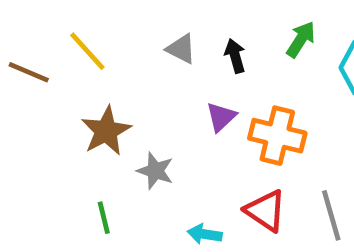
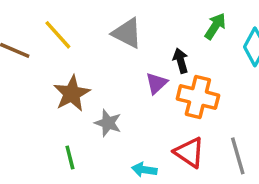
gray triangle: (181, 49) -> (127, 33), size x1.4
black arrow: (235, 56) -> (181, 61), moved

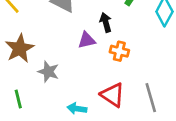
purple triangle: (156, 83) -> (87, 40), turned 30
orange cross: (198, 97) -> (119, 51), size x0.6

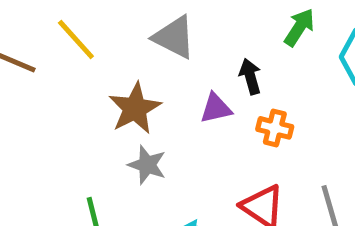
brown star: (20, 48) -> (135, 108), moved

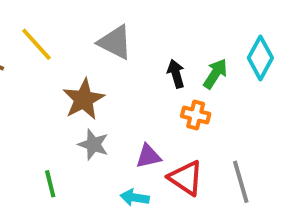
green arrow: (299, 27) -> (215, 74), moved
purple triangle: (216, 108) -> (148, 156), moved

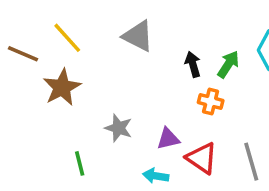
brown star: (84, 99) -> (62, 87), moved

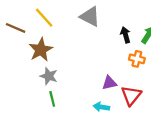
gray star: (119, 128) -> (49, 76), moved
red triangle: (202, 158) -> (131, 96), turned 35

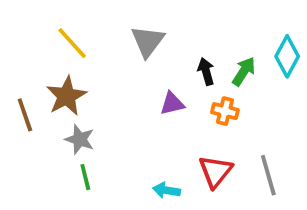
gray triangle: (90, 17) -> (148, 41), turned 40
brown line: (16, 28) -> (25, 115), moved, turned 48
purple triangle: (109, 83) -> (172, 104), moved

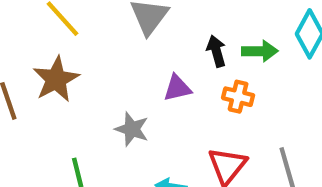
green arrow: (244, 71) -> (260, 51), turned 56
gray star: (80, 139) -> (132, 129), moved

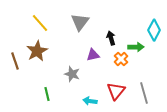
green arrow: (260, 51) -> (136, 47), moved
orange cross: (238, 97) -> (121, 59), turned 32

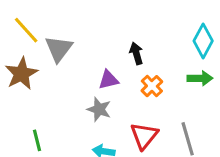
gray triangle: (80, 22) -> (59, 49), moved
green arrow: (136, 47) -> (200, 78), moved
gray star: (72, 74) -> (99, 109), moved

